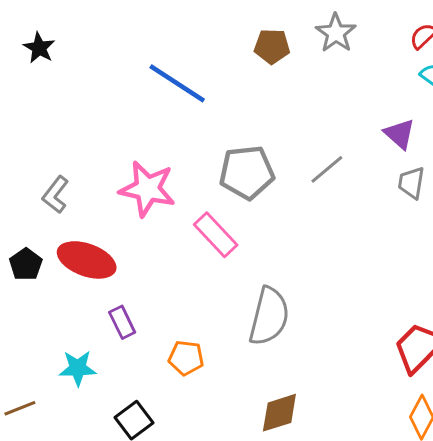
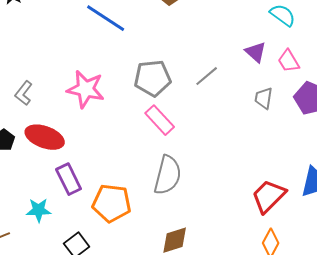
gray trapezoid: (411, 183) -> (264, 98), moved
pink rectangle: (216, 235) -> (160, 120), moved
purple rectangle: (122, 322) -> (69, 179), size x1.4
orange pentagon: (186, 358) -> (112, 203), size x1.6

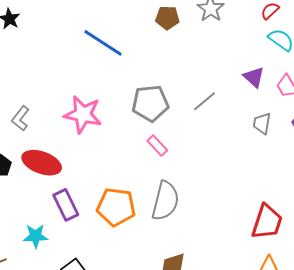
pink rectangle: (160, 120) -> (157, 146), size x0.7
red trapezoid: (269, 196) -> (267, 222), turned 153
orange pentagon: (112, 203) -> (116, 207), moved

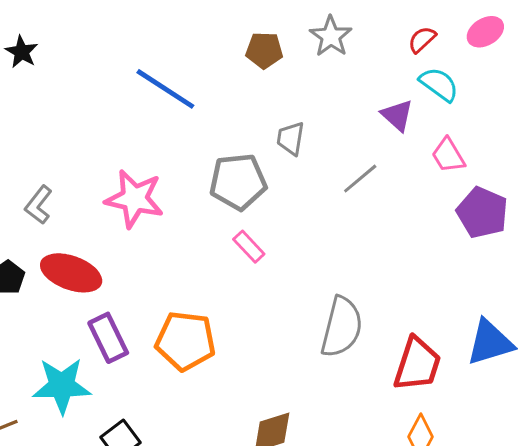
purple triangle: (254, 77) -> (397, 115), moved
gray line: (205, 101) -> (360, 179), moved
gray trapezoid: (262, 123) -> (291, 138), moved
gray semicircle: (165, 201) -> (342, 327), moved
cyan star: (36, 236) -> (62, 386), size x1.5

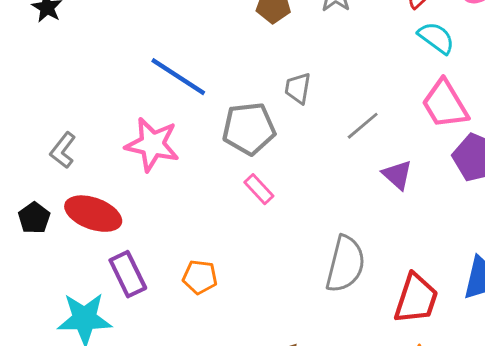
blue line: (165, 89) -> (178, 77), moved
purple triangle: (397, 115) -> (397, 175), moved
pink trapezoid: (448, 155) -> (445, 104), size x1.5
orange pentagon: (185, 341) -> (200, 277), size x0.6

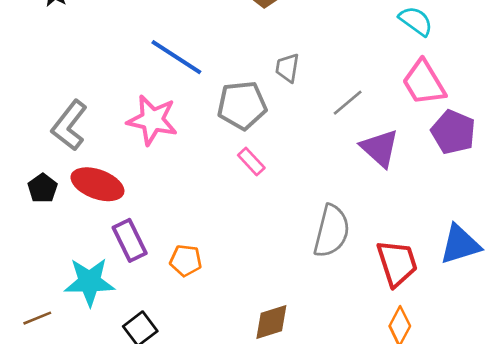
gray L-shape: (63, 150) -> (69, 125), size x1.5
purple triangle: (397, 175) -> (380, 148), size x1.4
orange pentagon: (200, 277) -> (186, 260), moved
red trapezoid: (416, 299) -> (397, 263), turned -36

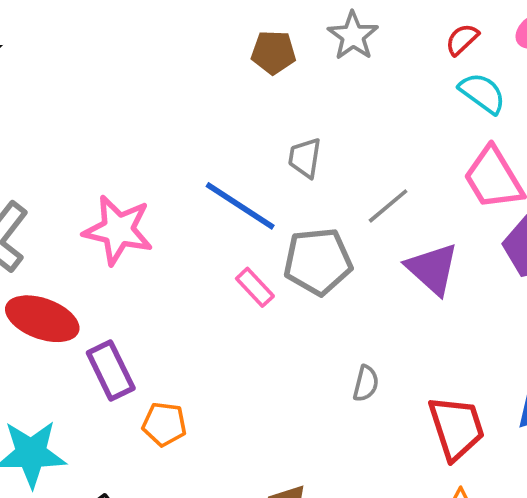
blue line: (176, 57) -> (240, 206), moved
gray pentagon: (242, 105) -> (318, 261), moved
gray semicircle: (332, 231) -> (366, 383), size x0.5
purple rectangle: (130, 240) -> (111, 370), moved

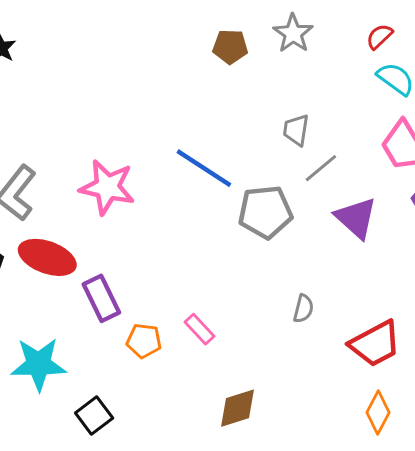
gray trapezoid: (305, 158) -> (296, 130), moved
pink rectangle: (255, 287) -> (199, 329), moved
red trapezoid: (456, 428) -> (375, 344), turned 80

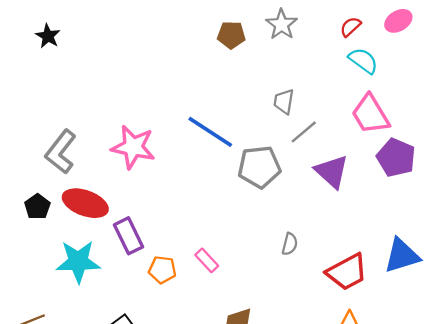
cyan star: (38, 364) -> (78, 262), moved

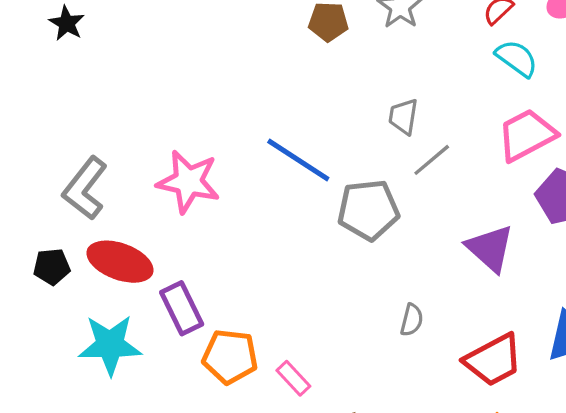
pink trapezoid: (370, 114) -> (527, 135), turned 93
purple triangle: (332, 172) -> (490, 248), moved
black pentagon: (37, 207) -> (52, 267), turned 30
pink rectangle: (207, 260) -> (293, 378), moved
orange pentagon: (162, 270) -> (230, 357), size x1.4

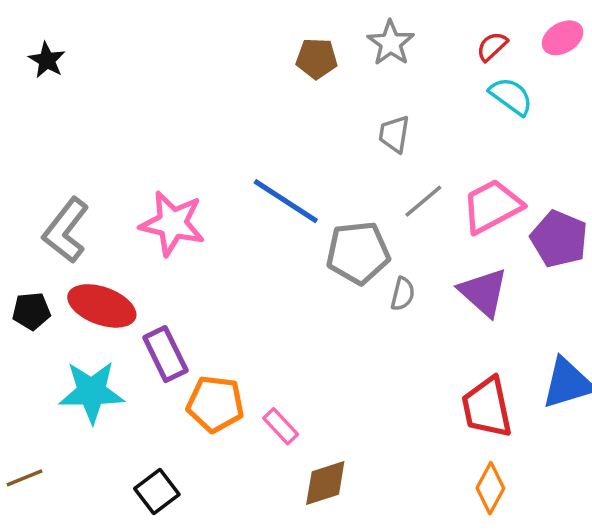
gray trapezoid: (403, 117) -> (394, 134), moved
pink trapezoid: (527, 135) -> (492, 206), moved
gray semicircle: (412, 320) -> (403, 294), moved
red trapezoid: (493, 360) -> (487, 407), turned 106

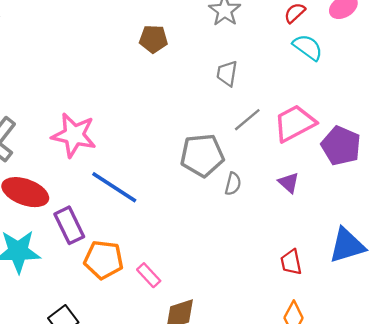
brown pentagon: (317, 58) -> (153, 39), moved
blue line: (286, 201) -> (114, 187), moved
purple triangle: (483, 292) -> (289, 183), size x0.6
red trapezoid: (487, 407) -> (291, 262), size x0.6

